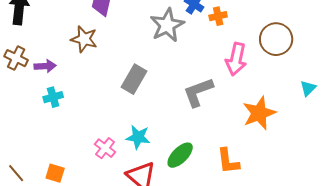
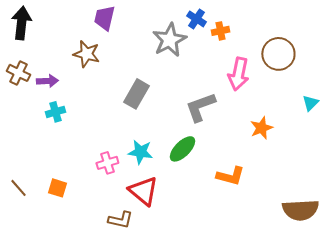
orange star: (259, 113) -> (261, 128), size x0.7
pink cross: (105, 148) -> (107, 163), turned 35
green ellipse: (180, 155) -> (182, 149), moved
orange L-shape: (228, 161) -> (230, 176), turned -68

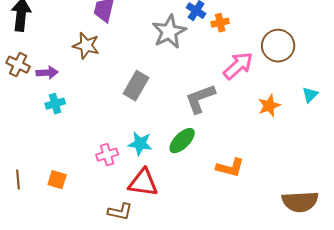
pink arrow: (238, 74) -> (238, 66), turned -144
orange star: (261, 128) -> (269, 106), moved
brown line: (18, 188) -> (18, 180), turned 36
red triangle: (143, 191) -> (143, 183), turned -32

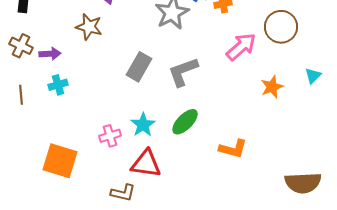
gray L-shape: (200, 99) -> (183, 72), moved
cyan star: (140, 144) -> (143, 125), turned 30
brown line: (18, 180) -> (21, 95), moved
orange square: (57, 180) -> (60, 161), size x1.8

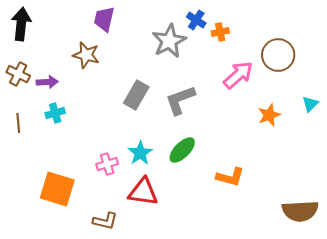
brown L-shape: (123, 193) -> (105, 221), moved

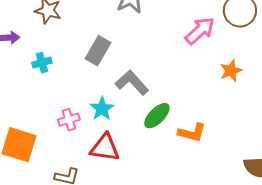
gray L-shape: (180, 100) -> (132, 83), moved, turned 68
cyan cross: (55, 113) -> (42, 63), moved
green ellipse: (182, 150) -> (157, 116), moved

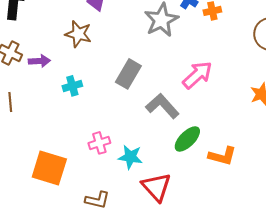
pink arrow: (200, 31) -> (197, 75), moved
cyan star: (102, 109) -> (130, 157), moved, turned -30
red triangle: (105, 148) -> (156, 187), moved, turned 40

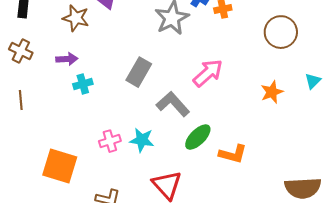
brown star: (78, 34) -> (76, 18), moved
purple arrow: (39, 61) -> (67, 59), moved
cyan star: (130, 157) -> (142, 140), moved

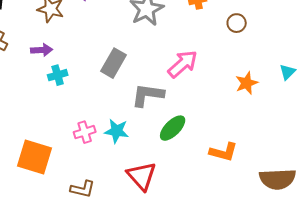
brown circle: (281, 32) -> (237, 23), moved, size x0.6
gray L-shape: (173, 104) -> (148, 95), turned -40
orange L-shape: (233, 154) -> (224, 152), moved

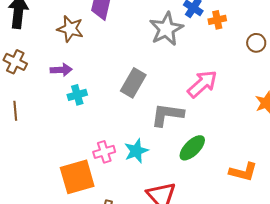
cyan star: (117, 131) -> (136, 151), turned -30
orange square: (35, 157) -> (77, 177), moved, turned -33

